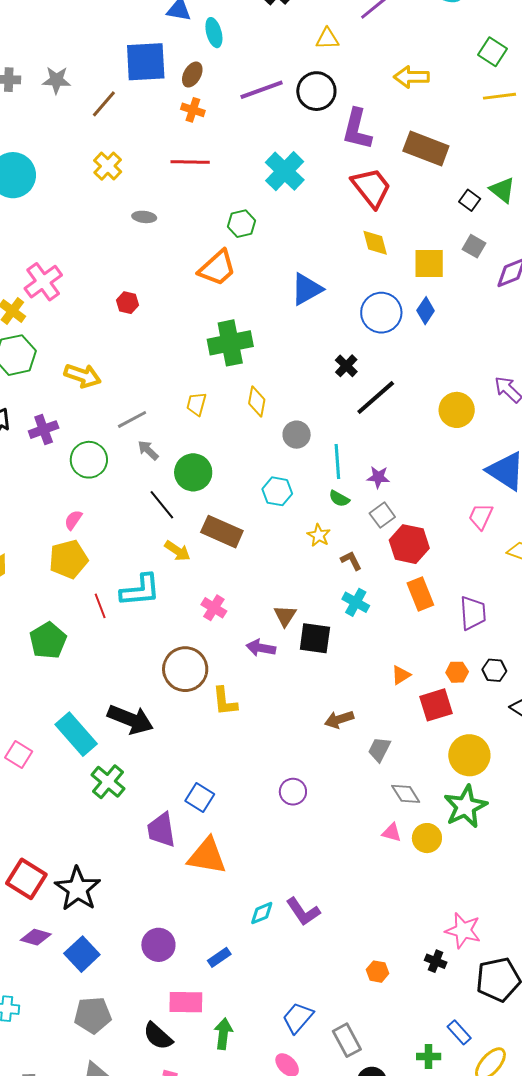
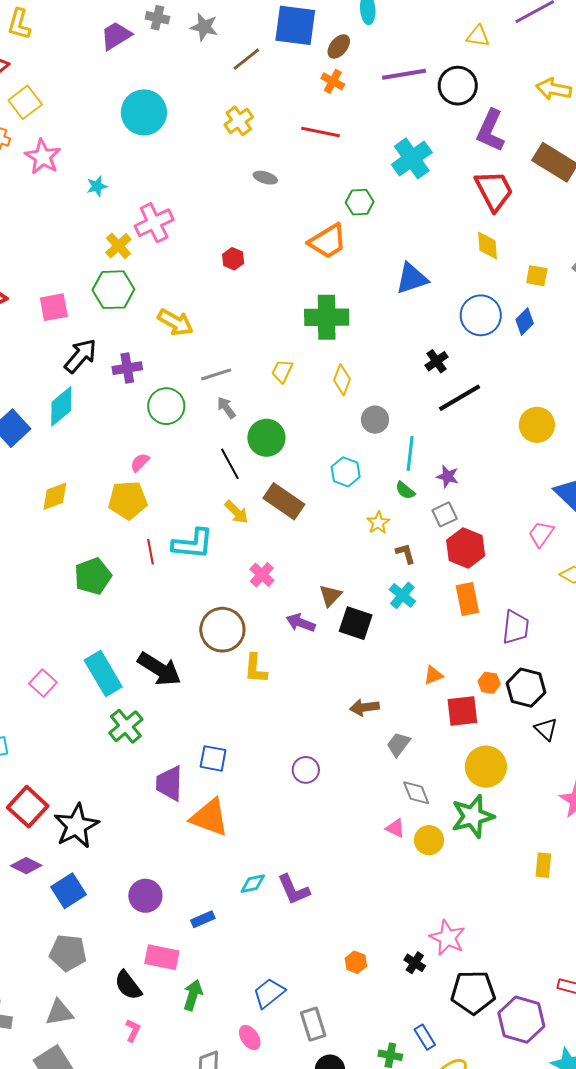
yellow square: (429, 263) -> (537, 276), size x0.7
black hexagon: (494, 670) -> (526, 688), size x1.6
blue square: (200, 797) -> (213, 758), turned -32

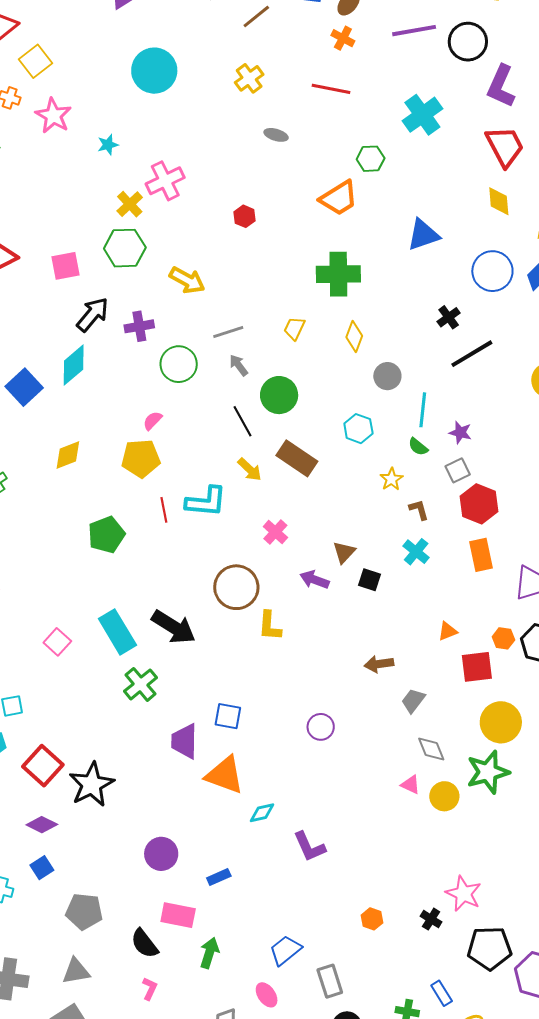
black square: (356, 623) -> (370, 580), size x0.7
cyan diamond: (253, 884) -> (262, 813), moved
blue square: (69, 891) -> (42, 868), moved, size x0.7

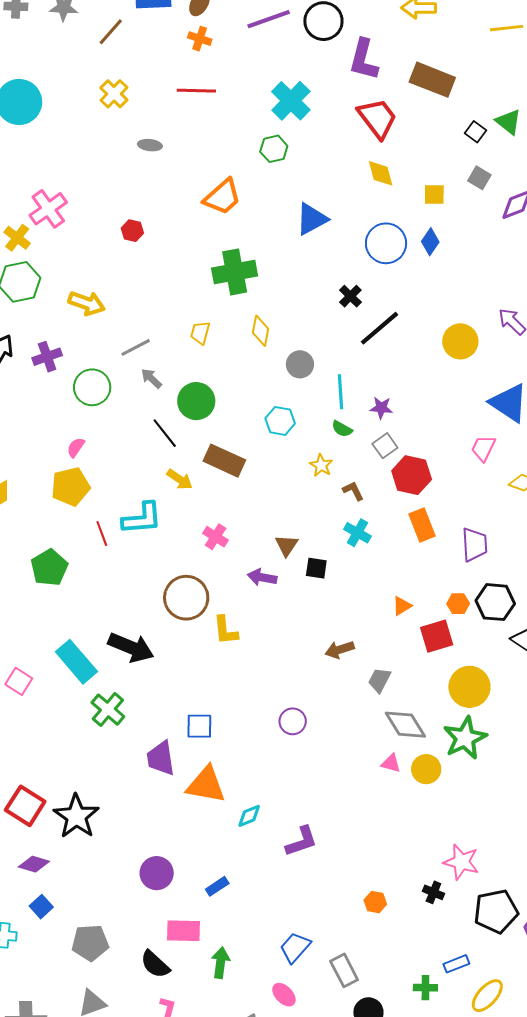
green hexagon: (371, 159) -> (274, 149), moved
gray diamond: (431, 749) -> (405, 725), size x1.4
purple L-shape: (309, 847) -> (301, 841), turned -75
blue rectangle: (442, 993) -> (456, 964), turned -70

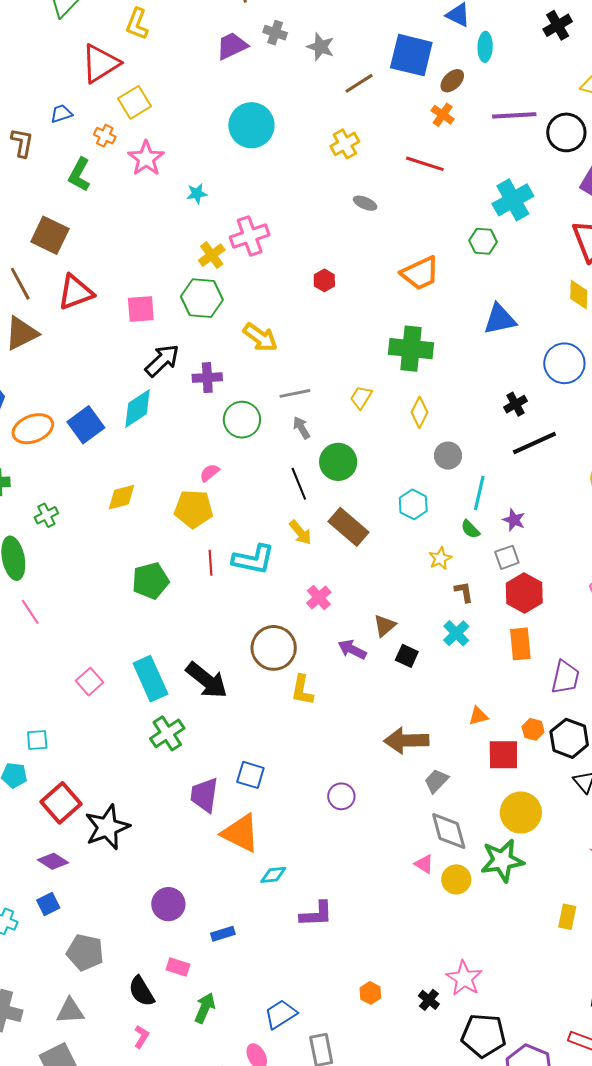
brown arrow: (340, 650) -> (406, 741), size x1.5
pink rectangle: (183, 931) -> (178, 967), size x0.7

